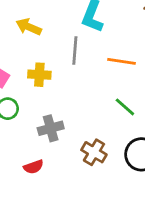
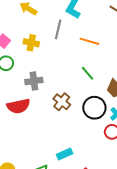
red semicircle: (33, 167) -> (18, 106), size x1.6

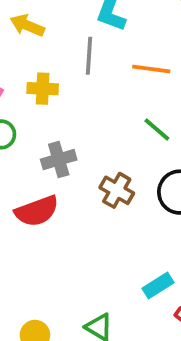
cyan rectangle: (65, 154) -> (158, 286), moved

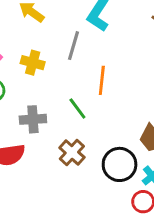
orange line: (151, 69) -> (102, 80), moved, turned 76
green line: (157, 129) -> (77, 109), moved

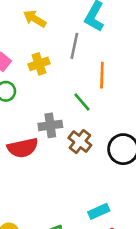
yellow cross: (33, 63) -> (39, 64), turned -30
gray cross: (33, 119) -> (50, 125), moved

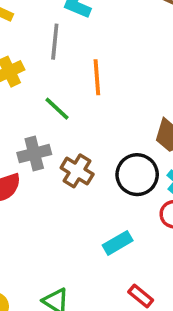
green line: (82, 102) -> (57, 109), moved
cyan rectangle: (99, 211) -> (118, 243), moved

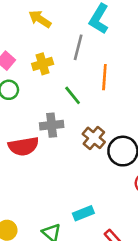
brown cross: (77, 171) -> (94, 138), moved
cyan rectangle: (118, 243) -> (83, 213), moved

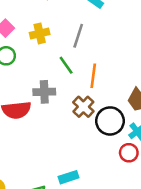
gray line: (78, 47) -> (78, 36), moved
orange line: (104, 77) -> (93, 76), moved

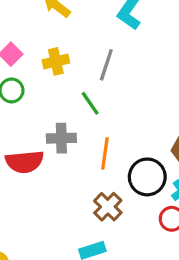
orange line: (93, 76) -> (105, 154), moved
brown cross: (83, 107) -> (108, 207), moved

